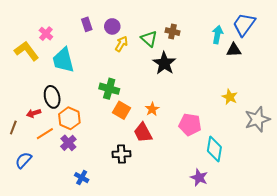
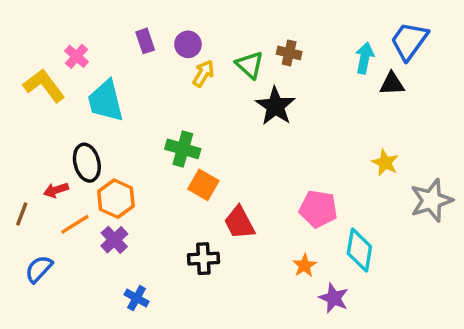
orange star: (152, 109) -> (305, 265), moved

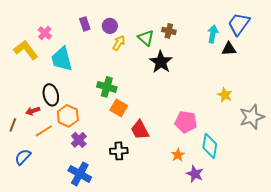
purple cross: (114, 240) -> (79, 140), moved
blue cross: (137, 298) -> (80, 174), size x1.6

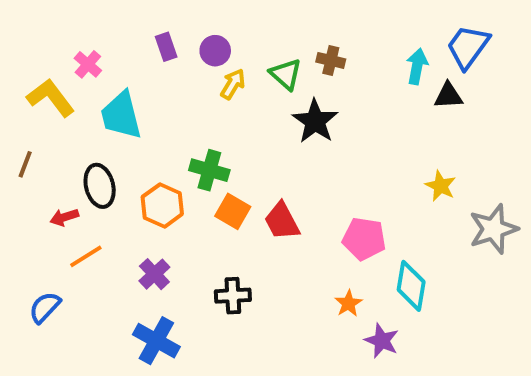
orange hexagon: (68, 116) -> (162, 205), moved
brown line: (13, 125) -> (25, 164), moved
red trapezoid: (140, 130) -> (282, 221), moved

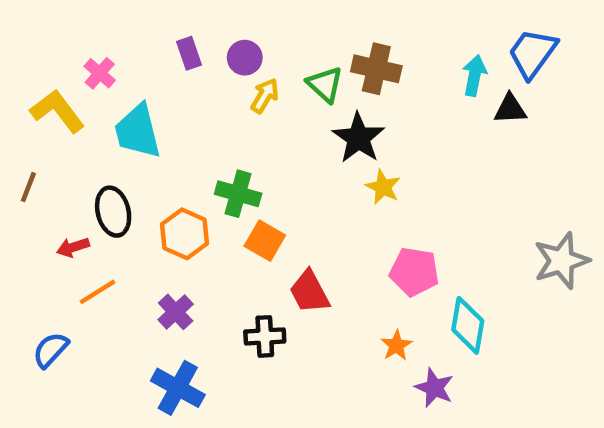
brown cross: (331, 60) -> (376, 69), size x1.5
yellow star: (441, 186) -> (383, 187), moved
red trapezoid: (282, 221) -> (309, 292), moved

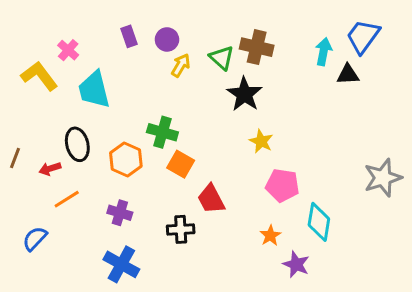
brown line: (28, 187) -> (15, 158), moved
yellow star: (383, 187) -> (261, 141), moved
purple cross: (176, 312) -> (120, 213), turned -30

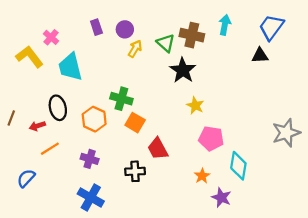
cyan arrow: (324, 52) -> (225, 25), moved

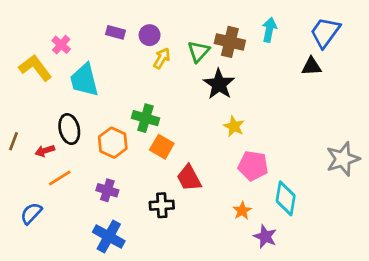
purple rectangle: (96, 27) -> (116, 32), turned -56
green triangle: (166, 43) -> (199, 51), turned 30

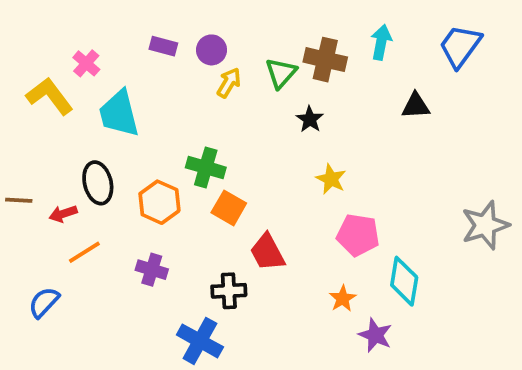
black triangle: (311, 66) -> (416, 106), moved
black star: (219, 84) -> (310, 119), size x0.6
brown line: (13, 141) -> (19, 200), turned 72
blue cross: (109, 237) -> (200, 341), moved

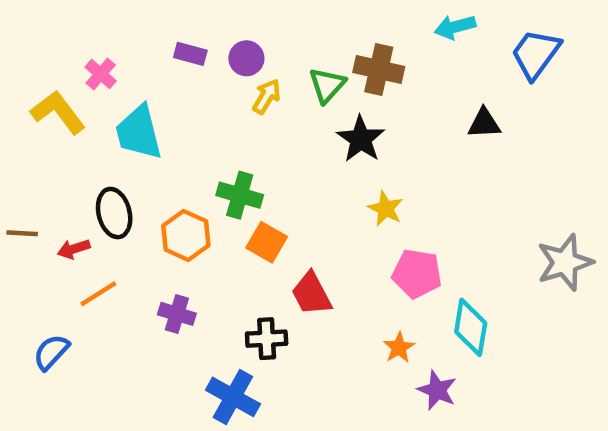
cyan arrow: (381, 42) -> (455, 27), moved, turned -116
black star: (310, 119) -> (361, 139), size x1.5

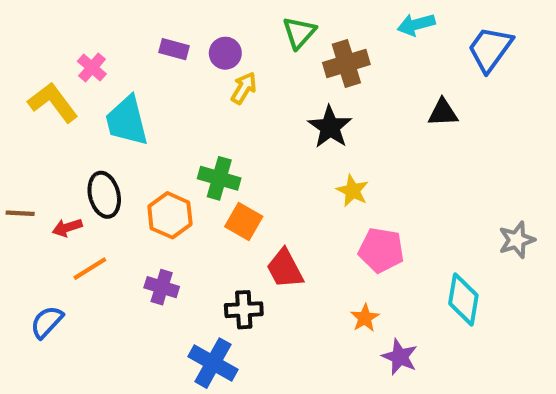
brown cross: (379, 70) -> (346, 63), turned -30
green triangle: (327, 85) -> (299, 33), moved
gray star: (565, 262) -> (517, 240), size x0.7
cyan diamond: (471, 327) -> (463, 299), moved

